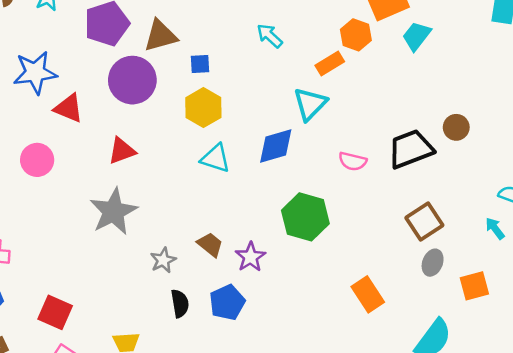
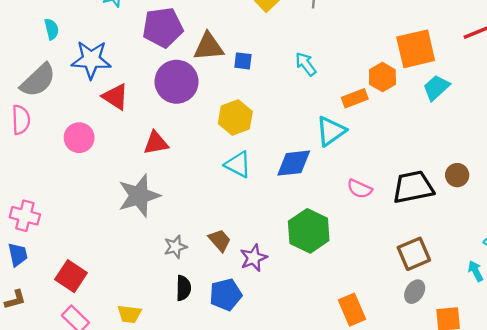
blue square: (200, 64) -> (243, 61), moved

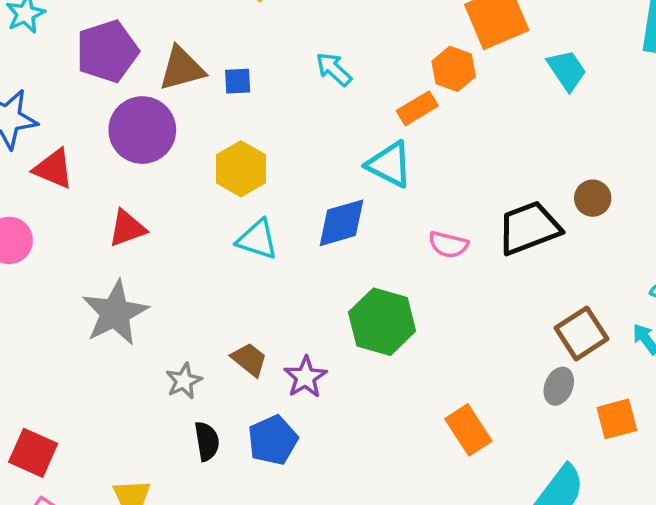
cyan trapezoid: (436, 88) -> (567, 70), moved, turned 108
cyan triangle: (331, 131) -> (389, 165), turned -48
brown square: (414, 254) -> (582, 333), moved

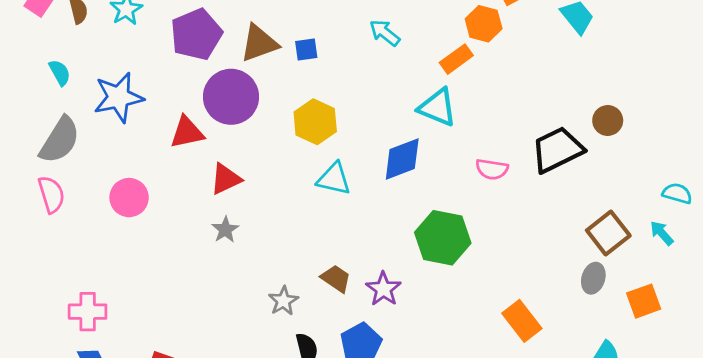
red triangle: (53, 169) -> (187, 132), moved, turned -30
gray star: (115, 313) -> (225, 230), moved, size x0.5

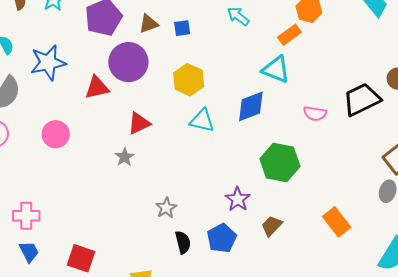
brown triangle: (259, 43) -> (148, 24), size x0.7
red triangle: (226, 179) -> (139, 123), moved
brown trapezoid: (336, 278) -> (272, 226), moved, turned -80

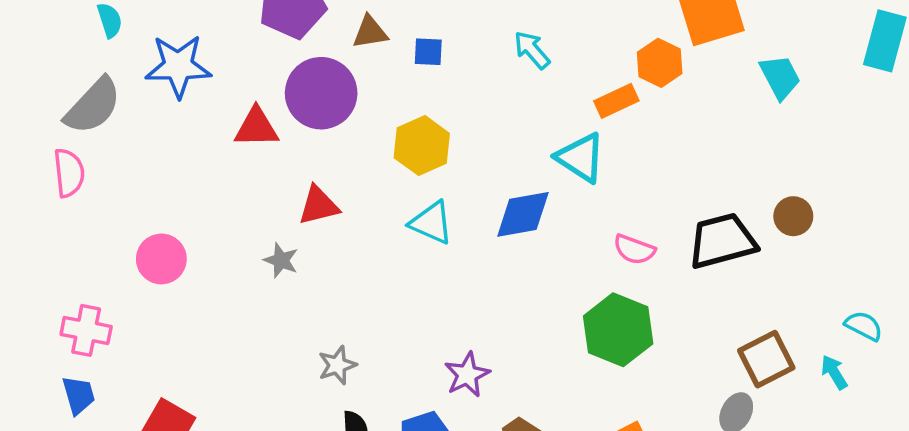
pink circle: (56, 134) -> (161, 259), moved
gray star: (125, 157) -> (281, 260), turned -30
green hexagon: (280, 163) -> (618, 330), moved

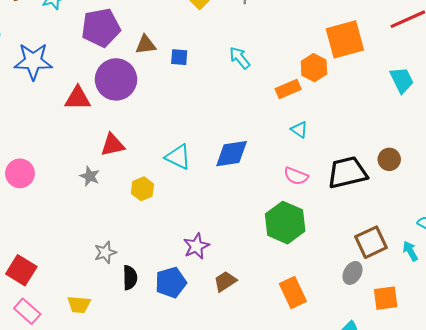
cyan trapezoid: (780, 77) -> (402, 80), moved
yellow hexagon: (422, 146) -> (142, 189), moved, size x0.7
cyan triangle: (581, 158) -> (299, 130), moved, size x0.6
gray star: (337, 365) -> (105, 252), moved

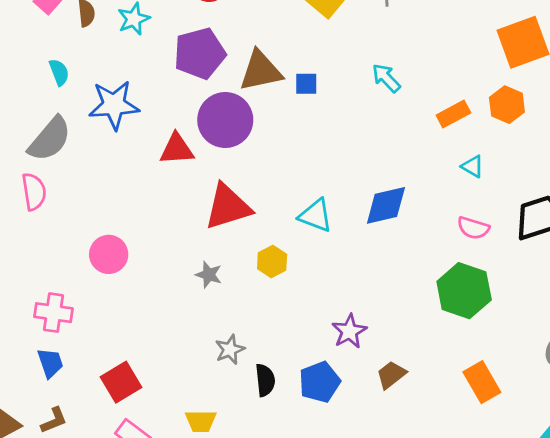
brown triangle: (146, 45) -> (261, 71), size x1.6
orange hexagon: (314, 68) -> (507, 105), moved
red triangle: (113, 145) -> (228, 207), size x1.5
gray star: (90, 176) -> (209, 275), moved
red square: (21, 270) -> (121, 382), turned 32

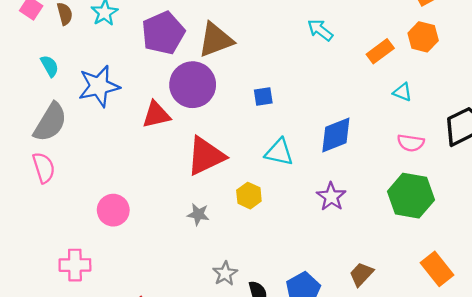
blue square: (306, 84) -> (263, 96), moved
purple star: (349, 331) -> (331, 197), moved

